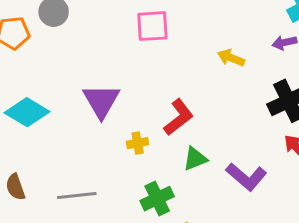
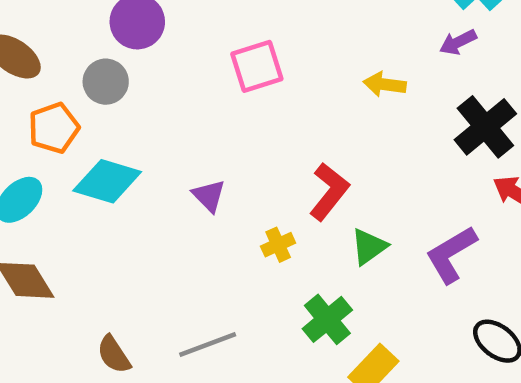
purple triangle: (101, 101) -> (209, 196), size x0.6
cyan diamond: (27, 112) -> (107, 181), moved
purple L-shape: (246, 177) -> (451, 254), turned 123

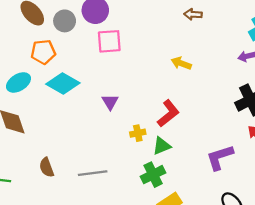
pink square: (257, 66) -> (109, 41), moved
gray circle: (106, 82) -> (65, 21), moved
yellow arrow: (385, 84) -> (181, 63), moved
green triangle: (369, 247) -> (162, 146), moved

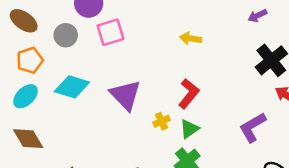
gray circle: (65, 21) -> (66, 35), moved
orange pentagon: (43, 52) -> (30, 60), moved
purple triangle: (110, 102) -> (125, 95), size x1.8

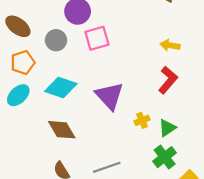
red L-shape: (189, 94) -> (168, 80), moved
brown diamond: (28, 139) -> (62, 130), moved

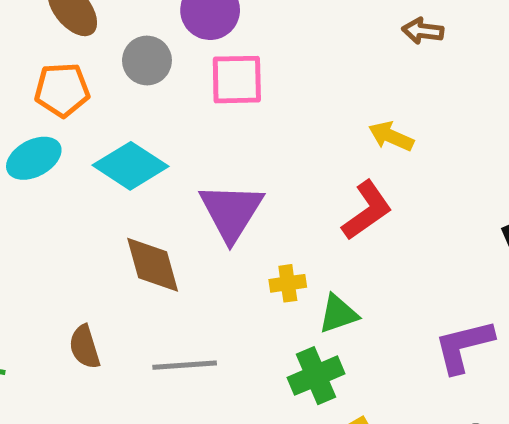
brown diamond: (62, 130) -> (153, 265), moved

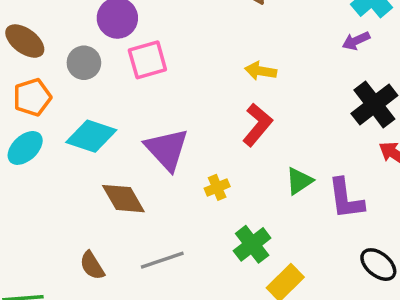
green triangle: (338, 314) -> (299, 181), moved
purple L-shape: (464, 346) -> (346, 199), turned -69

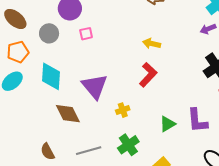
pink square: (147, 60) -> (86, 34), size x0.6
cyan diamond: (91, 136) -> (51, 76), turned 72
green triangle: (299, 181) -> (167, 124), moved
green cross: (252, 244) -> (128, 145), moved

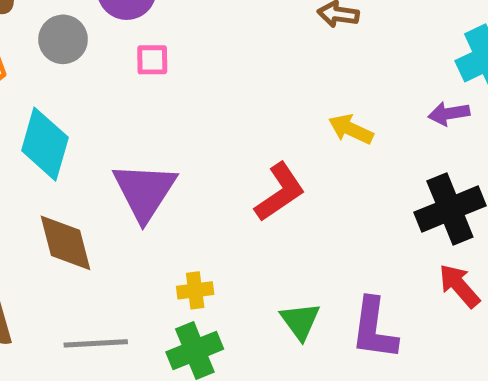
yellow arrow: (152, 44) -> (351, 129), moved
yellow cross: (123, 110) -> (195, 290), moved
green triangle: (167, 124) -> (300, 321), turned -48

